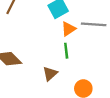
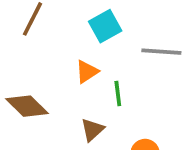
orange triangle: (68, 29) -> (87, 72), moved

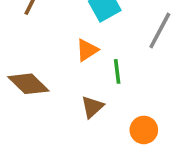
gray line: (161, 52) -> (160, 31), turned -66

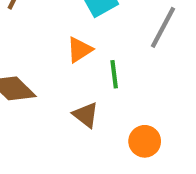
brown triangle: (92, 107) -> (86, 115), turned -40

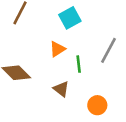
gray line: (163, 27) -> (109, 50), moved

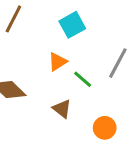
green line: (79, 64) -> (83, 79), turned -42

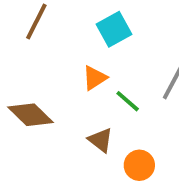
orange circle: (105, 128) -> (139, 165), moved

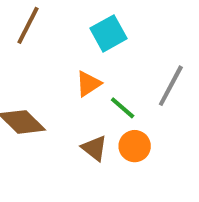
orange circle: (139, 165) -> (135, 146), moved

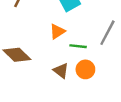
green line: (123, 108) -> (78, 46), turned -35

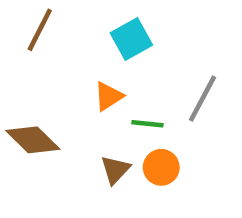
brown triangle: (61, 71) -> (115, 170), turned 35

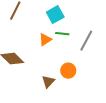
green line: (147, 124) -> (62, 34), moved
brown triangle: (115, 170) -> (48, 82), moved

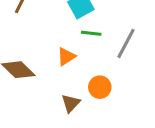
orange triangle: (45, 40) -> (66, 57), moved

